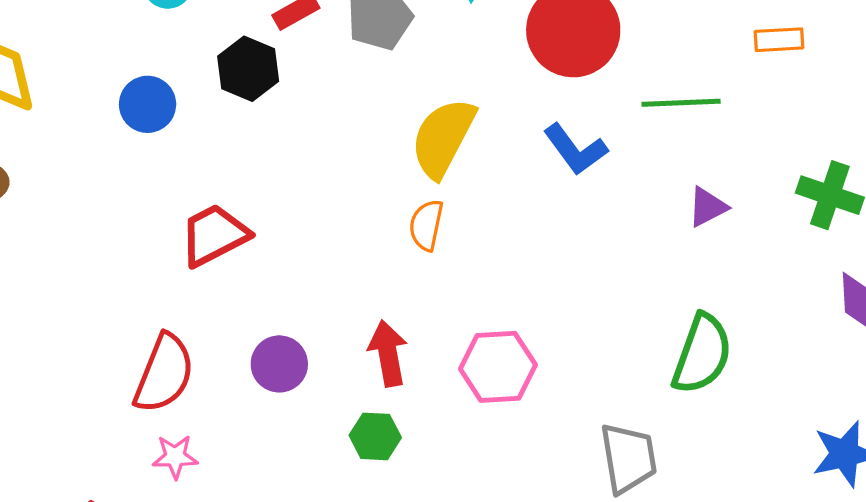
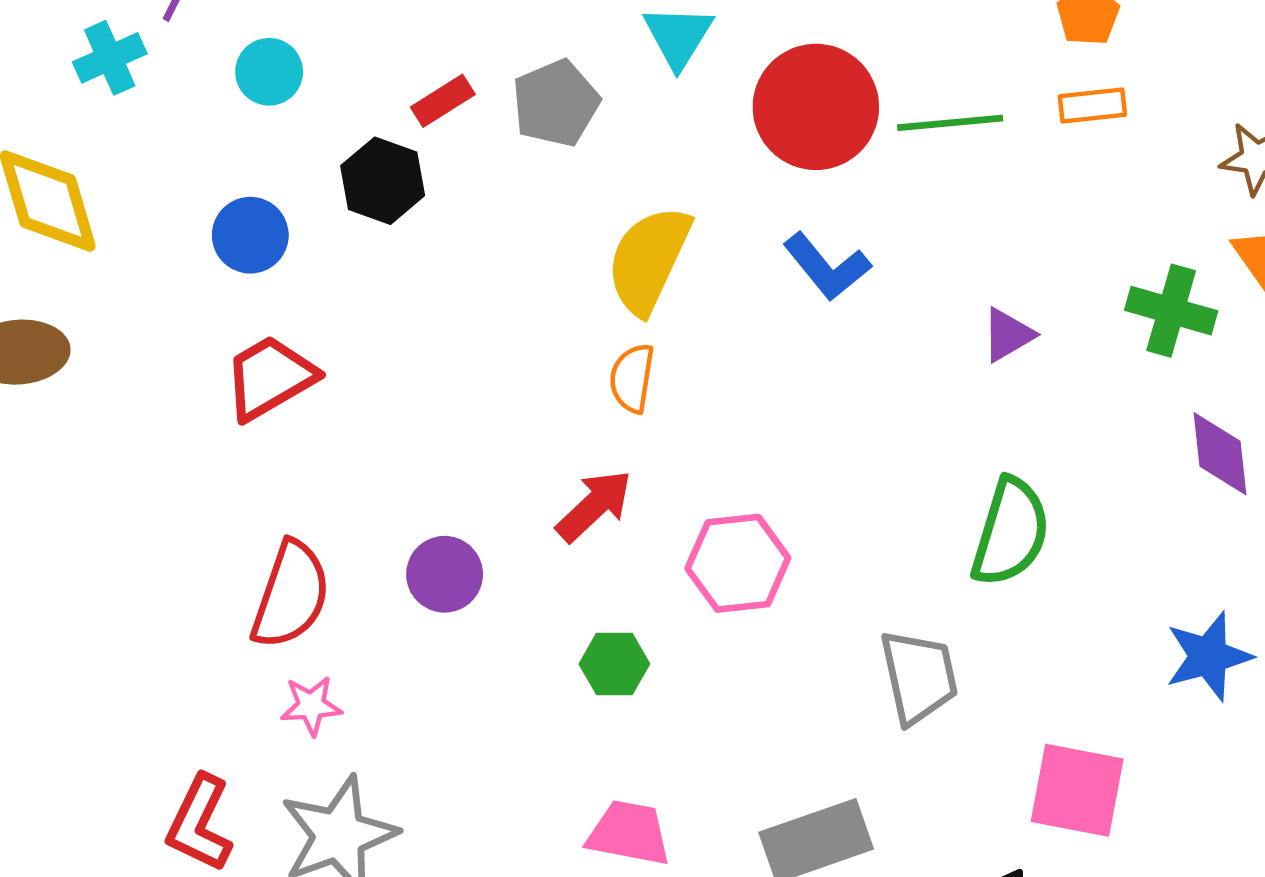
green line: (681, 103) -> (950, 123), moved
red trapezoid: (214, 235) -> (270, 378), moved
red arrow: (388, 353) -> (594, 506), moved, turned 60
green hexagon: (375, 436) -> (614, 664), moved

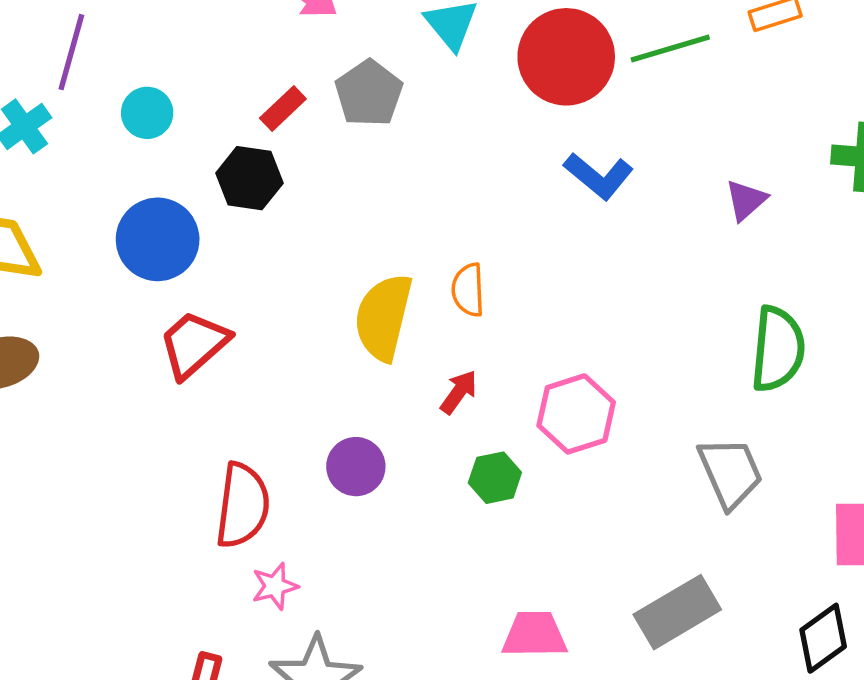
blue circle: (250, 235) -> (158, 239), size x1.4
yellow semicircle: (649, 260) -> (383, 317), moved
red arrow: (594, 506) -> (459, 392), size x0.7
green hexagon: (614, 664) -> (495, 478), moved

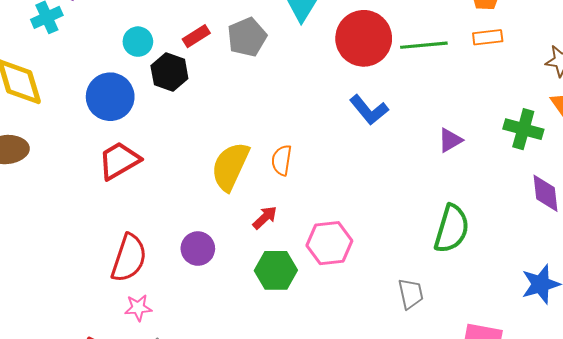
cyan circle: (147, 113) -> (138, 42), moved
gray trapezoid: (730, 472) -> (411, 294), size x0.7
green hexagon: (495, 478) -> (276, 270), size x1.4

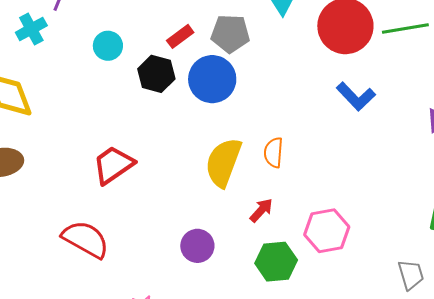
gray pentagon: (247, 37) -> (230, 34), turned 30
cyan circle: (138, 42) -> (108, 46), moved
blue circle: (110, 97) -> (212, 79), moved
red semicircle: (129, 258) -> (86, 239), moved, turned -75

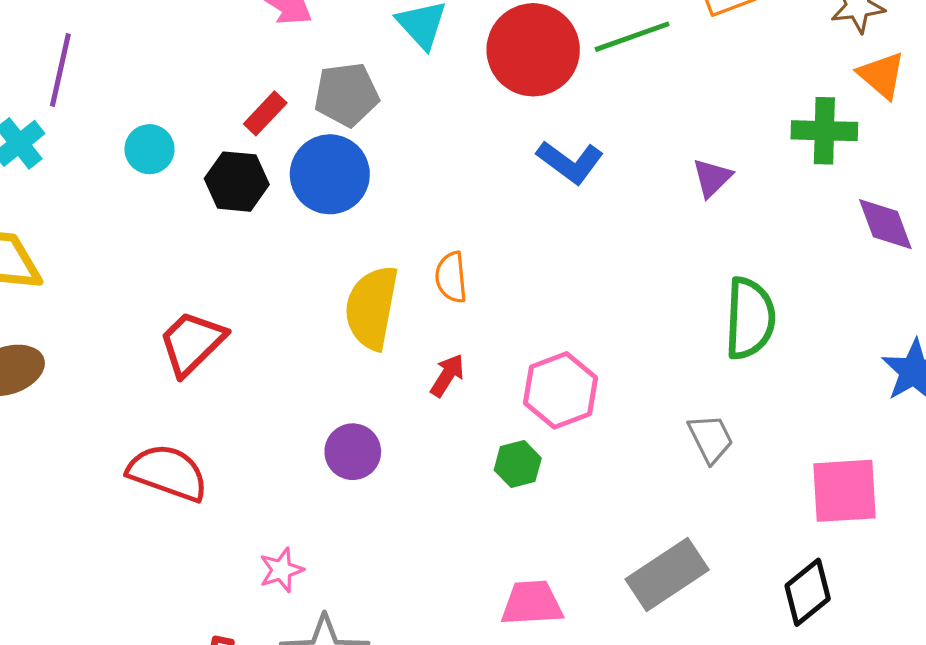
green hexagon: (276, 262) -> (518, 464), moved, size x0.7

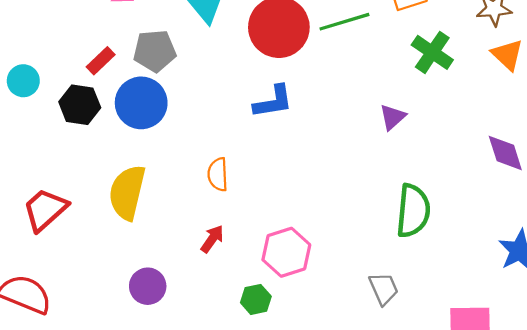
green cross: (824, 131) -> (432, 52), moved, turned 30
blue L-shape: (570, 162) -> (273, 102), moved, turned -48
yellow semicircle: (372, 308) -> (127, 192), moved

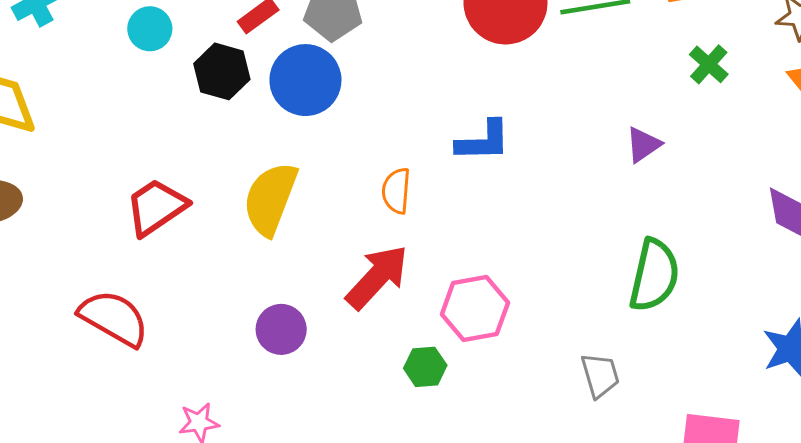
green cross: (432, 52) -> (709, 64), size x0.7
blue L-shape: (273, 102) -> (483, 141), moved
red arrow: (212, 239) -> (377, 277), size x1.8

